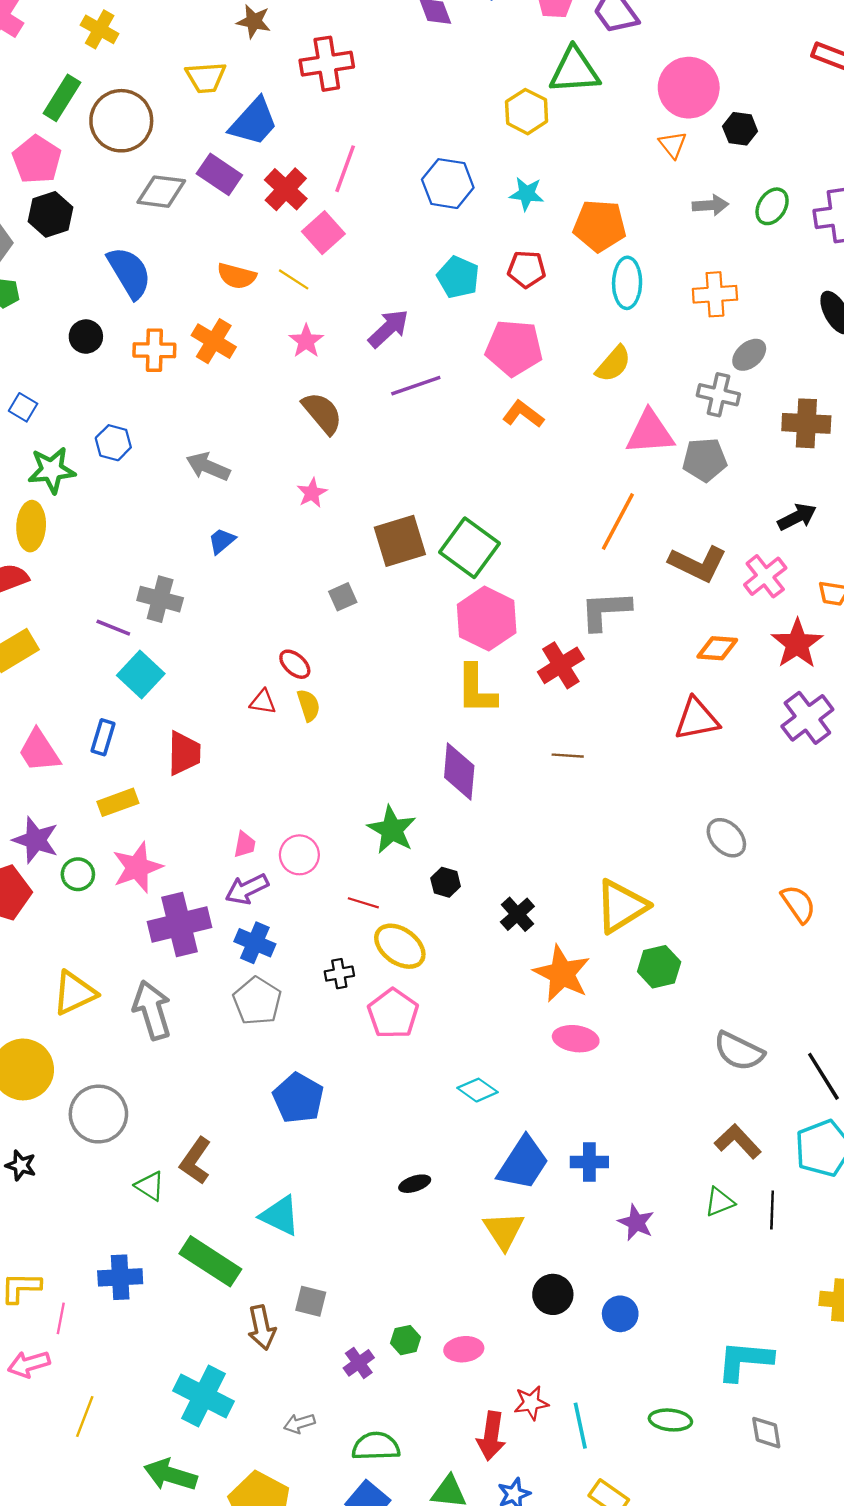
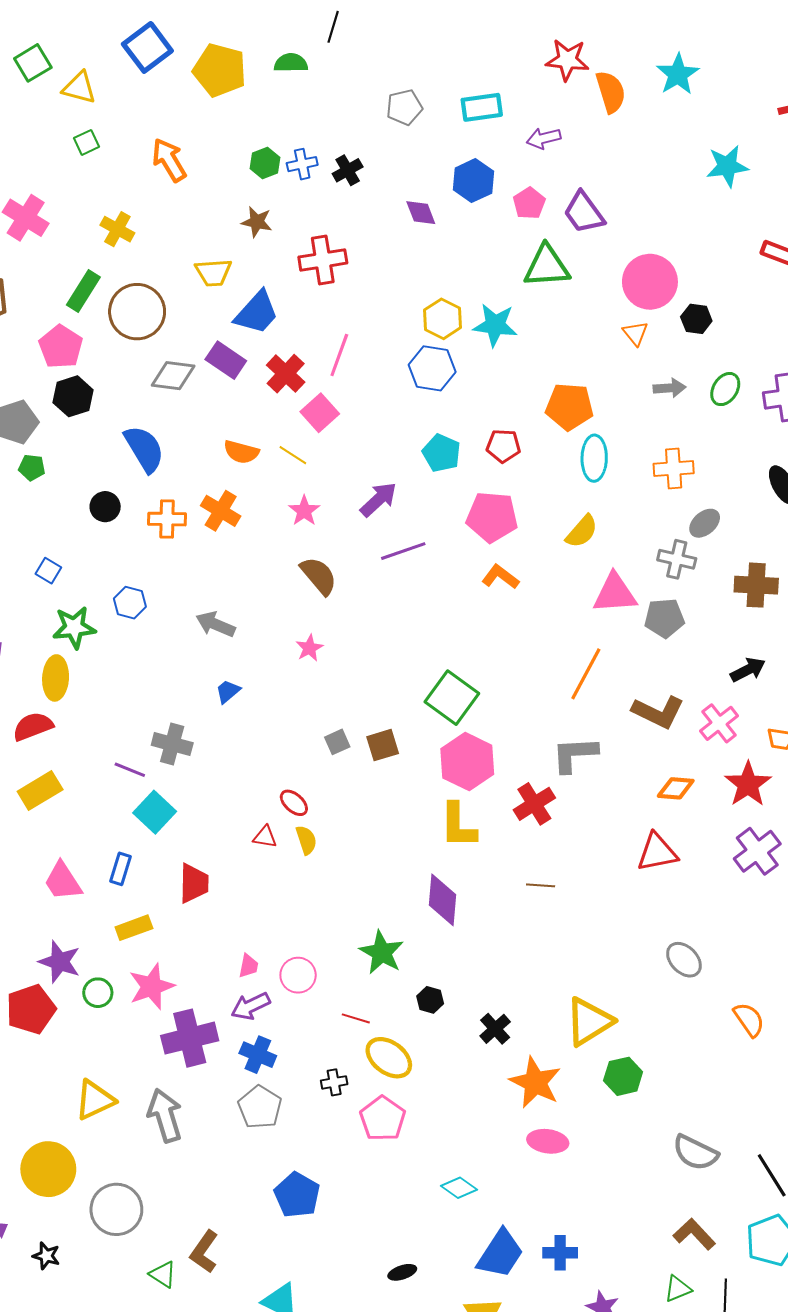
yellow hexagon: (527, 112) -> (442, 319), moved
cyan star: (527, 194) -> (495, 325), moved, size x1.4
brown square: (400, 541) -> (383, 745), moved, size x0.7

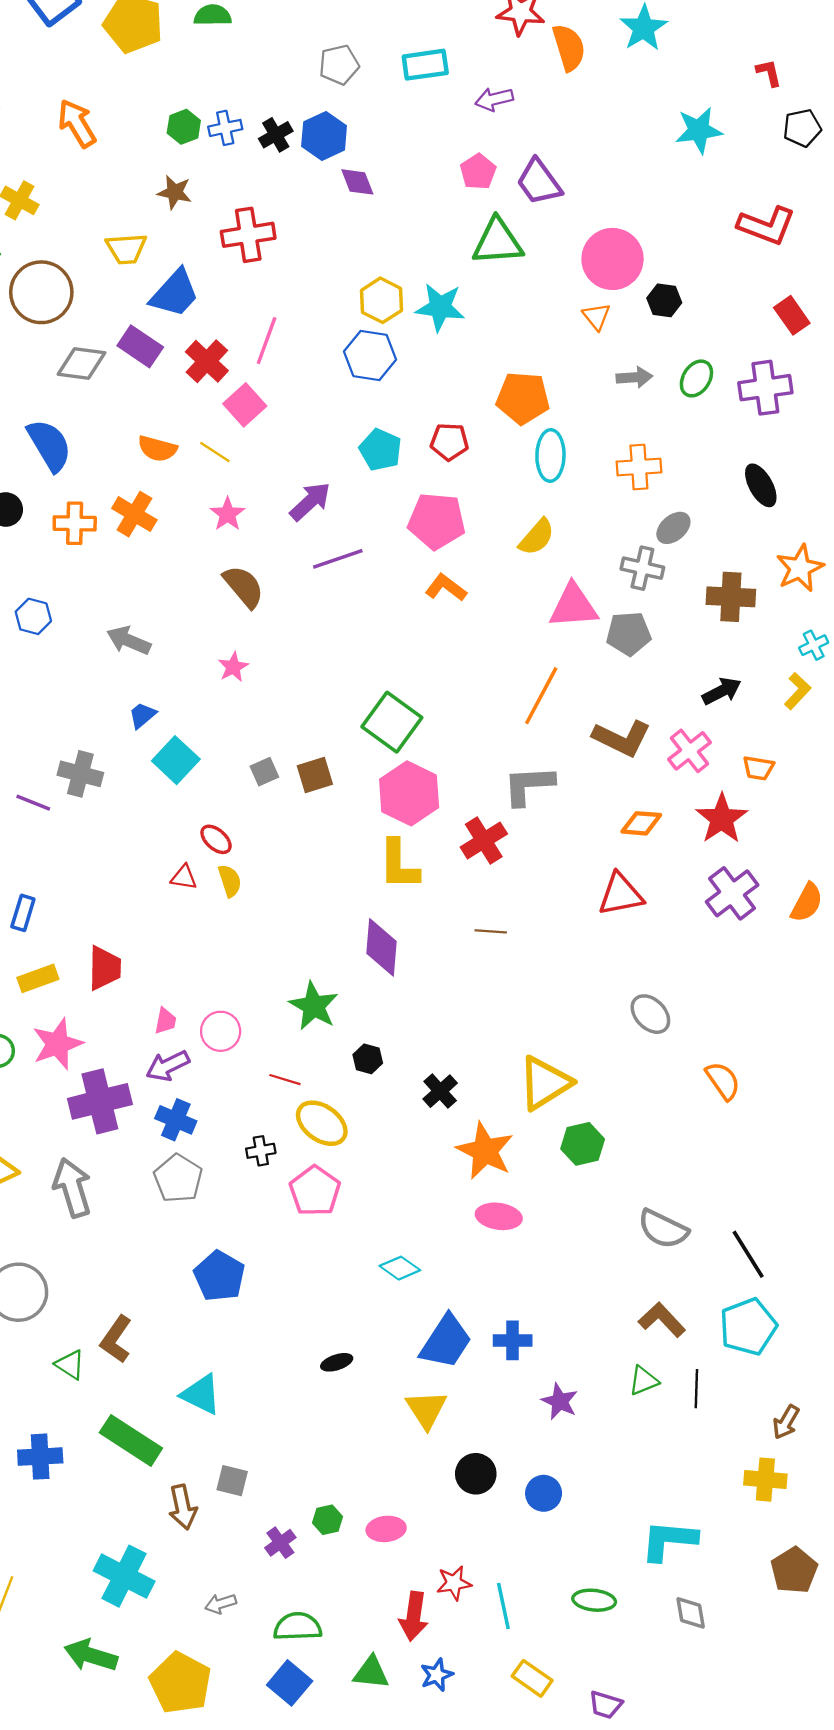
blue hexagon: (473, 181) -> (324, 136), moved
cyan square: (155, 812) -> (176, 760), moved
red trapezoid: (194, 883) -> (105, 968), moved

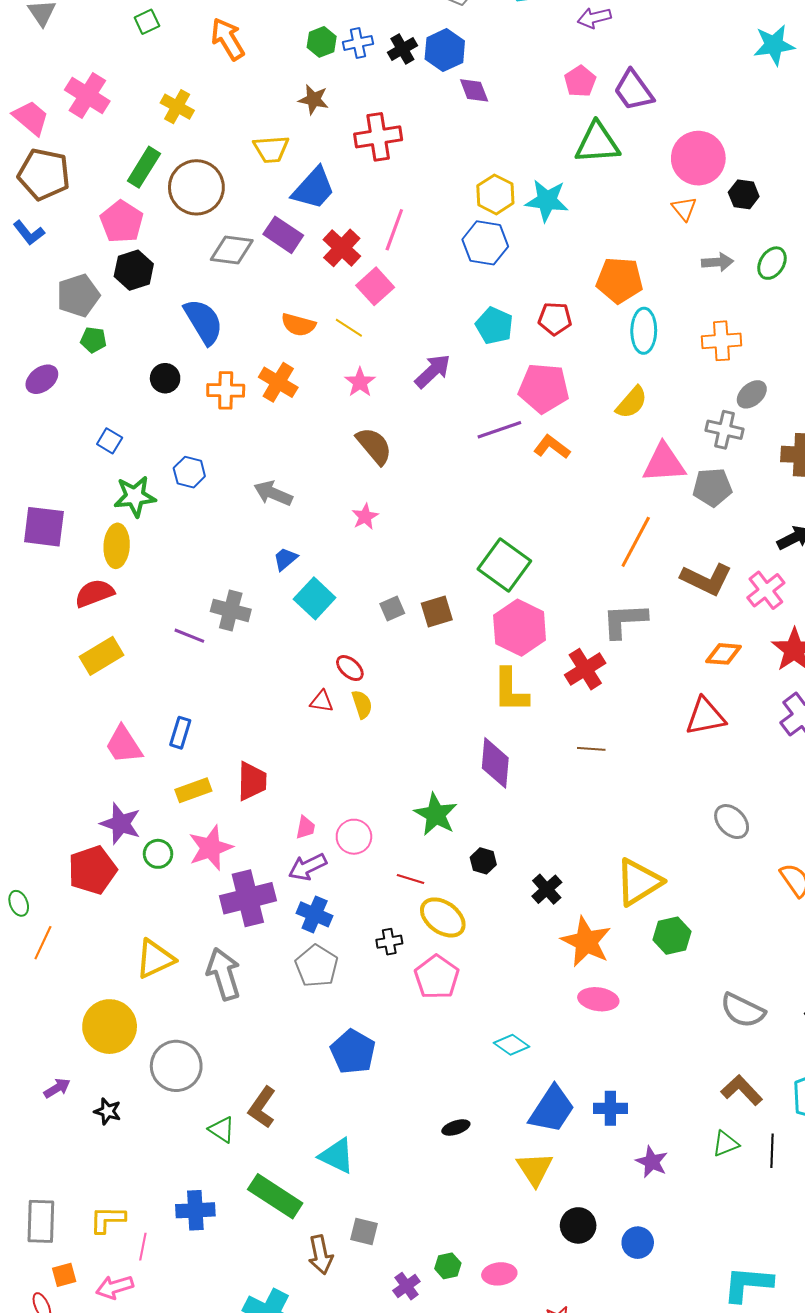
purple line: (338, 559) -> (499, 430), moved

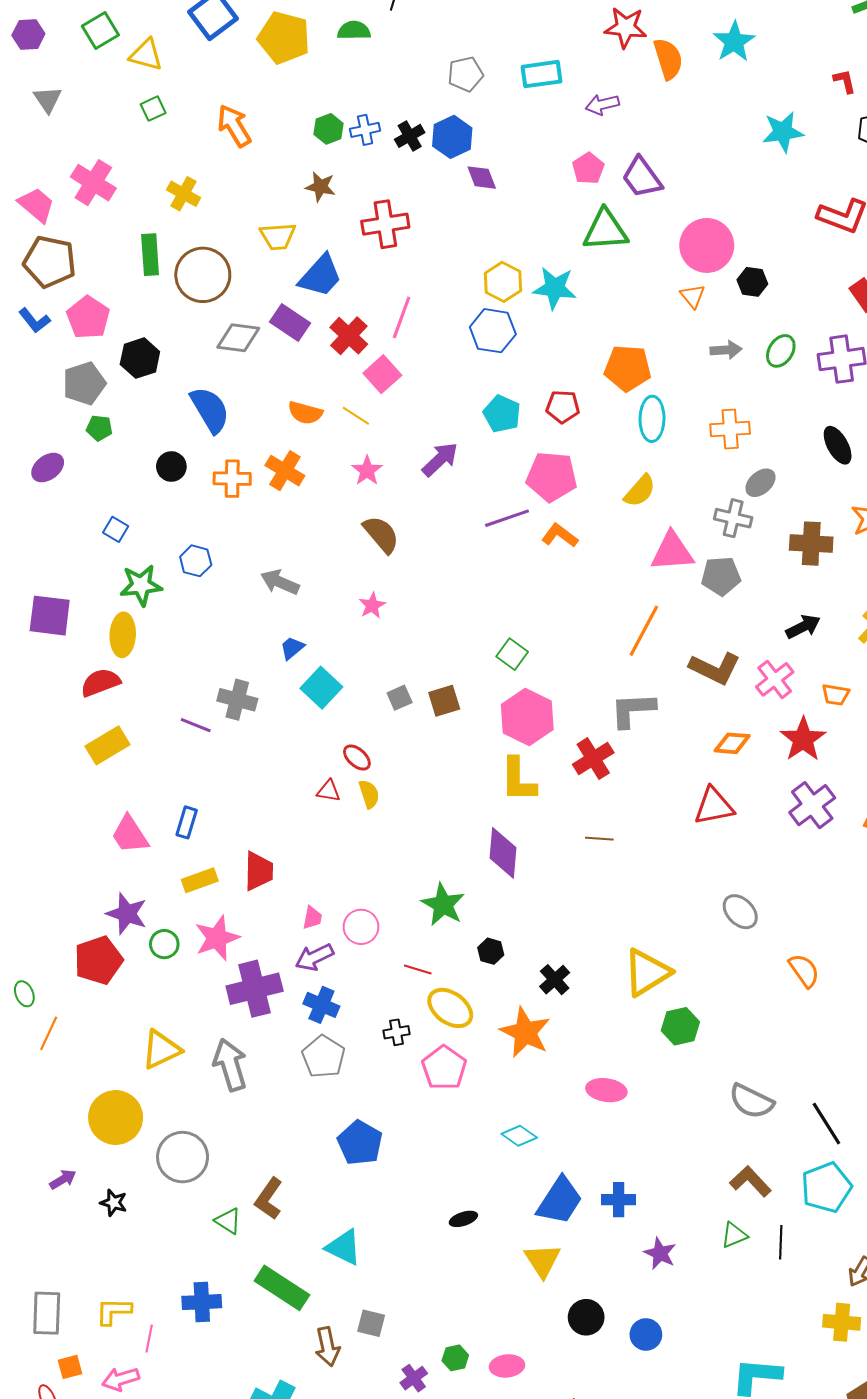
green rectangle: (144, 167) -> (150, 255), turned -36
pink pentagon: (122, 222) -> (88, 317), moved
green square: (504, 565) -> (512, 654), size x0.6
orange star: (586, 942) -> (525, 1032), moved

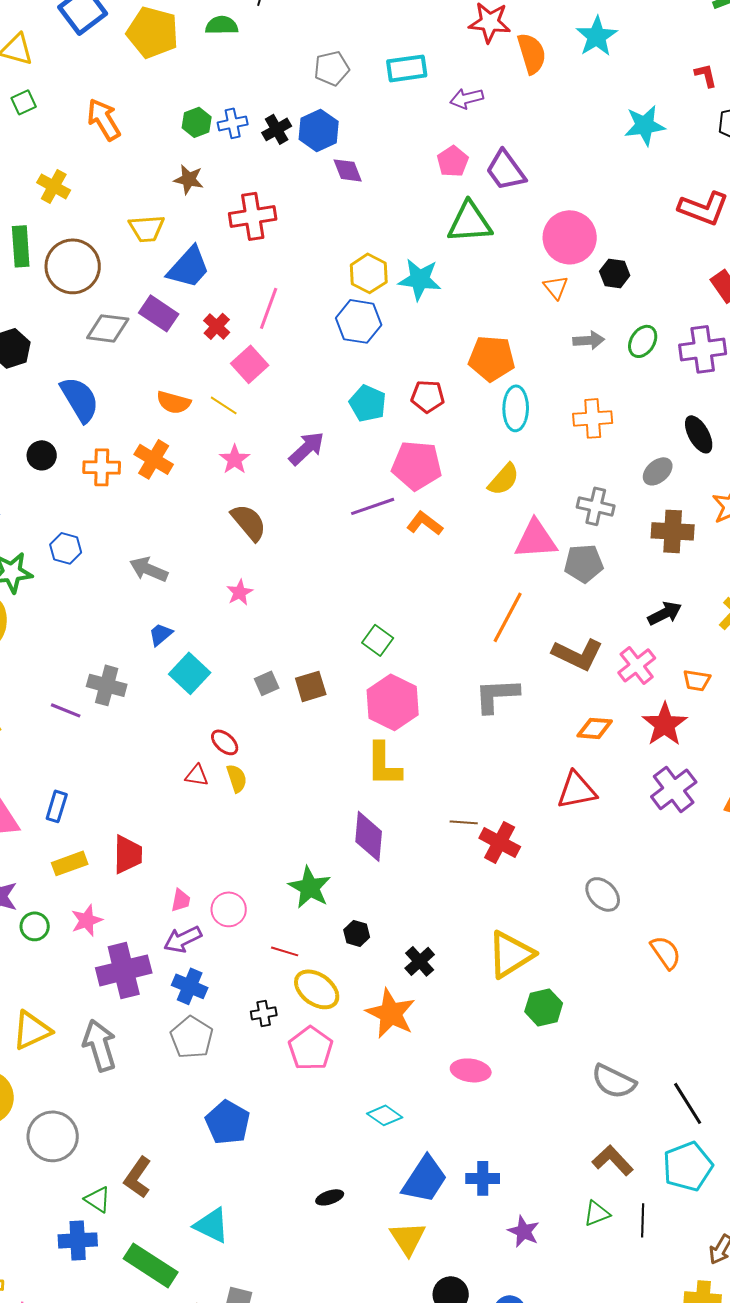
red cross: (349, 336) -> (217, 326), size x0.7
gray ellipse: (761, 483) -> (658, 471), moved
red cross: (593, 759) -> (500, 842), moved, turned -30
pink star: (217, 938) -> (87, 920), size x0.7
blue cross: (202, 1302) -> (78, 1240), moved

